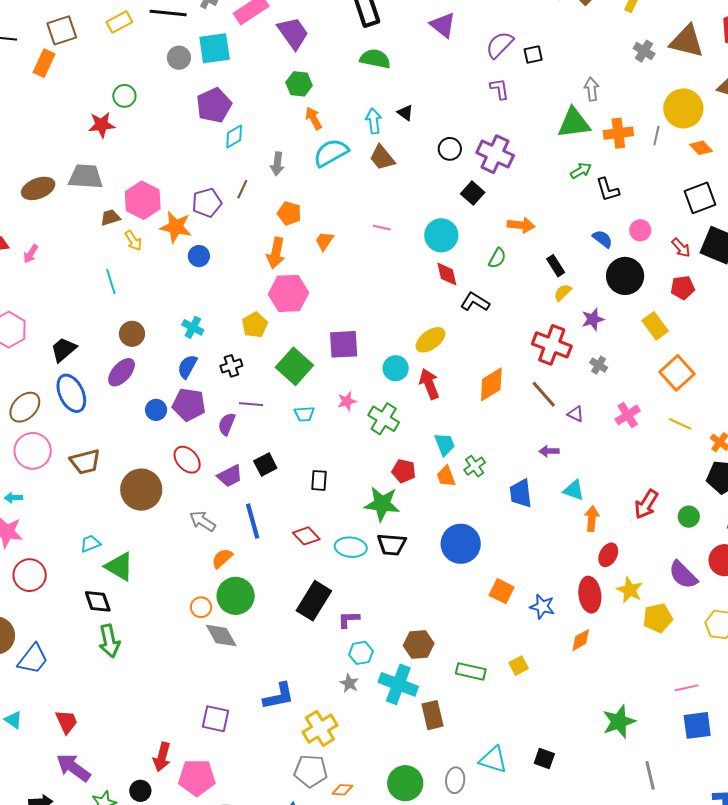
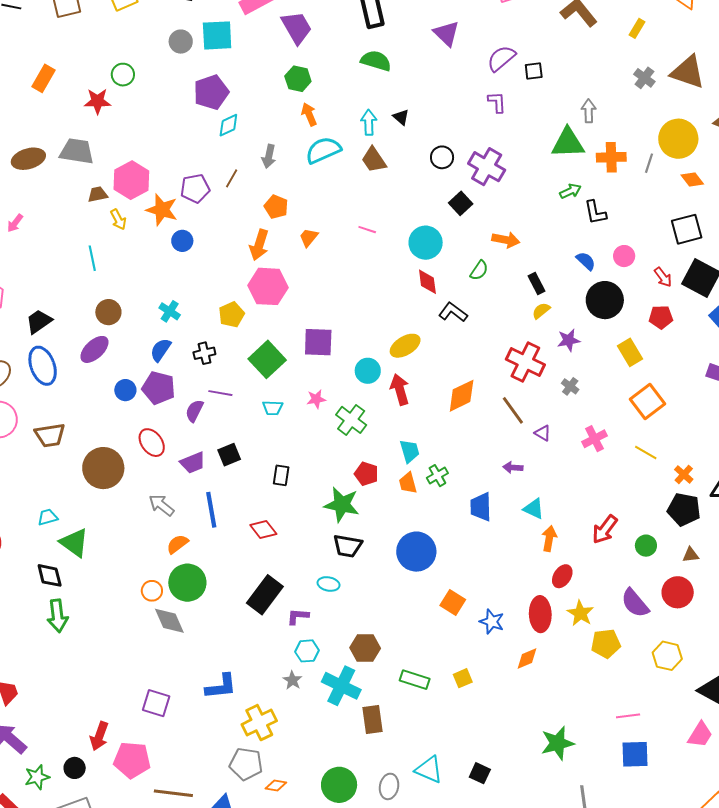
orange rectangle: (44, 63) -> (44, 78), moved
cyan ellipse: (351, 547) -> (329, 584), moved, size x0.7

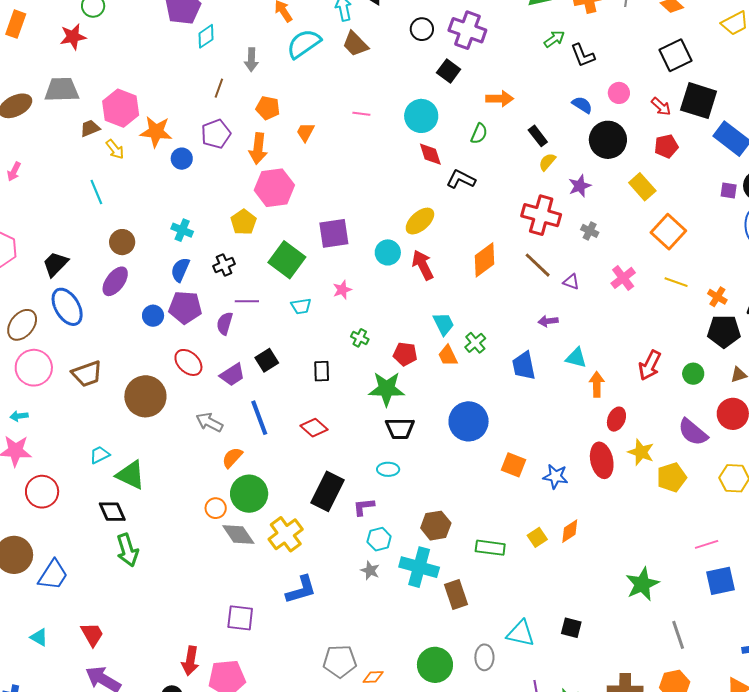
purple pentagon: (195, 188) -> (216, 134), moved
green cross: (351, 420) -> (360, 338), moved, size x0.6
orange diamond: (527, 658) -> (570, 531), moved
yellow cross: (259, 723) -> (286, 534), moved

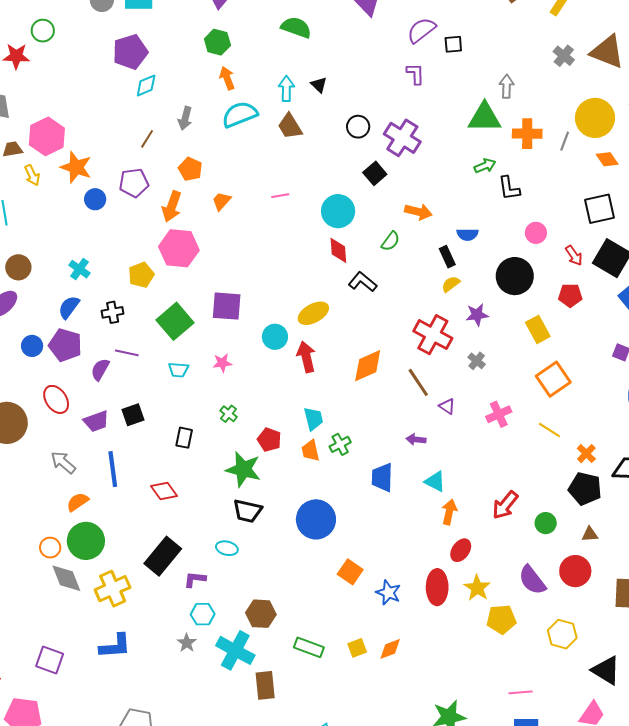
blue semicircle: (582, 105) -> (467, 234), moved, turned 135
pink line: (361, 114) -> (280, 196), turned -30

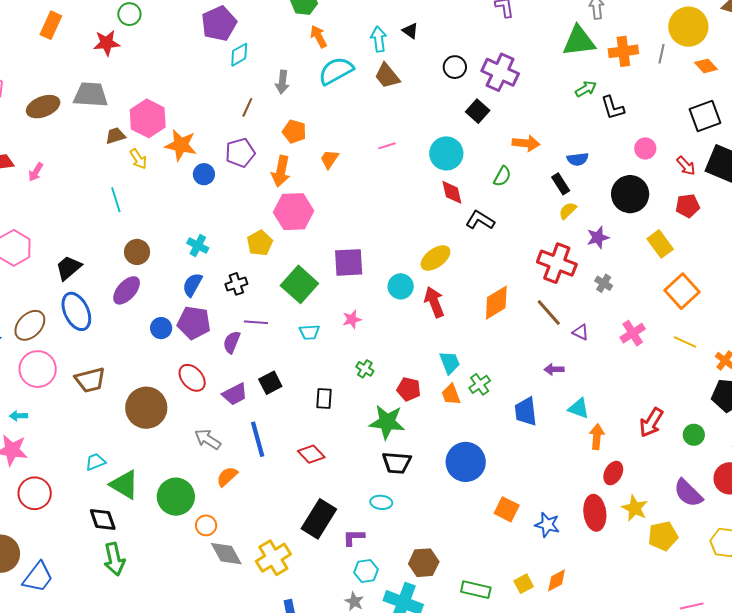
green circle: (86, 541) -> (176, 497), moved

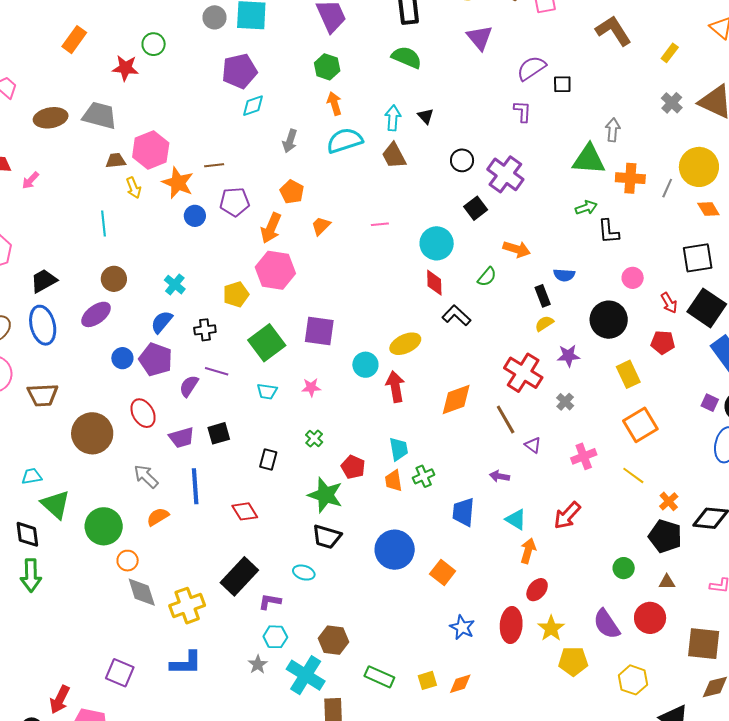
brown line: (247, 107) -> (214, 165), moved, turned 48
red arrow: (651, 422) -> (567, 515), moved
orange square: (507, 509) -> (443, 572), moved

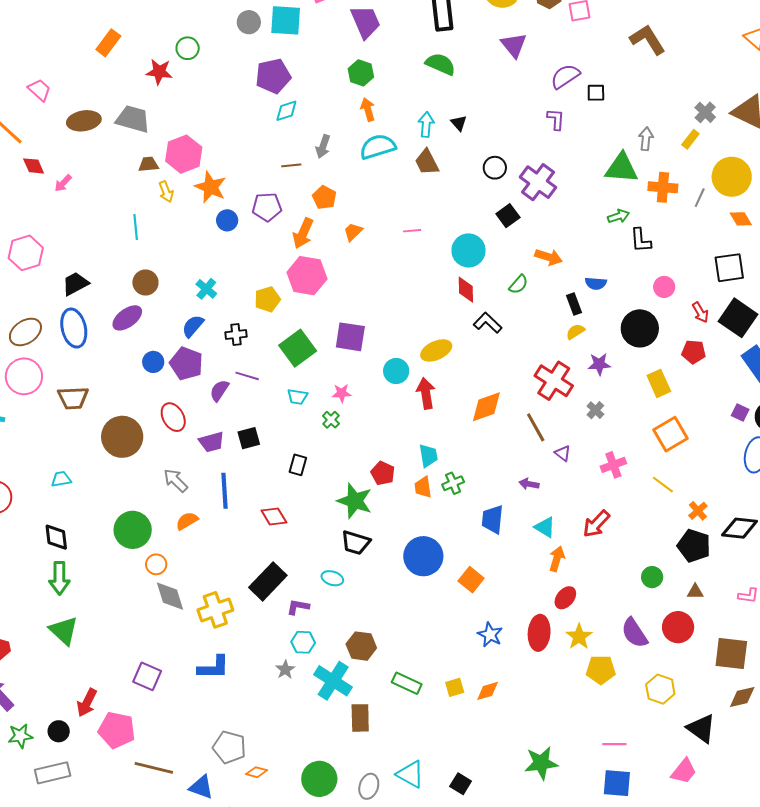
yellow rectangle: (670, 53) -> (690, 139), moved
brown line: (214, 165) -> (291, 165), moved
green cross: (314, 439) -> (331, 420), moved
green triangle: (55, 504) -> (64, 631), moved

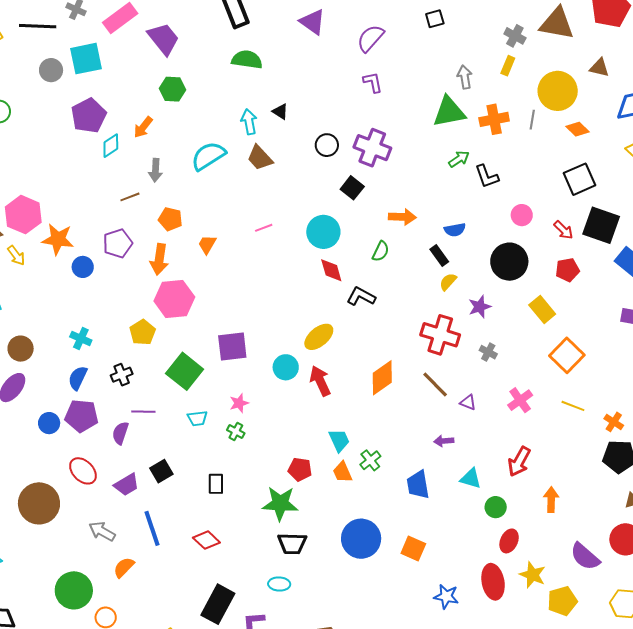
black square: (596, 93) -> (435, 19), moved
orange arrow: (368, 109) -> (143, 127), moved, turned -110
orange arrow: (557, 559) -> (551, 500), moved
green circle: (652, 577) -> (496, 507), moved

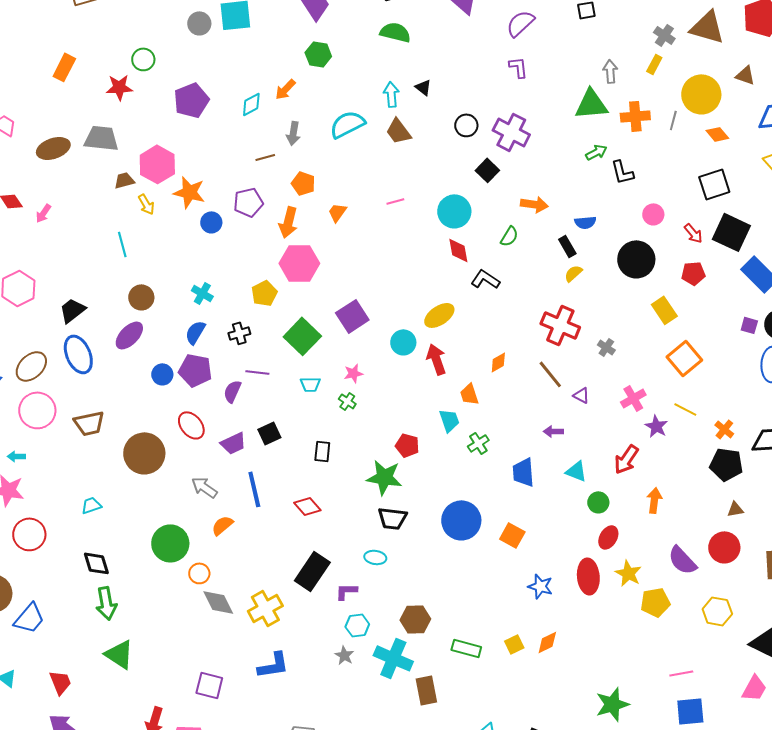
purple pentagon: (89, 116) -> (191, 100), moved
purple star: (480, 307) -> (656, 426), moved, turned -30
purple square: (232, 346) -> (352, 316), turned -32
orange diamond: (382, 378) -> (498, 362), size x0.6
orange trapezoid: (342, 472) -> (469, 394), moved

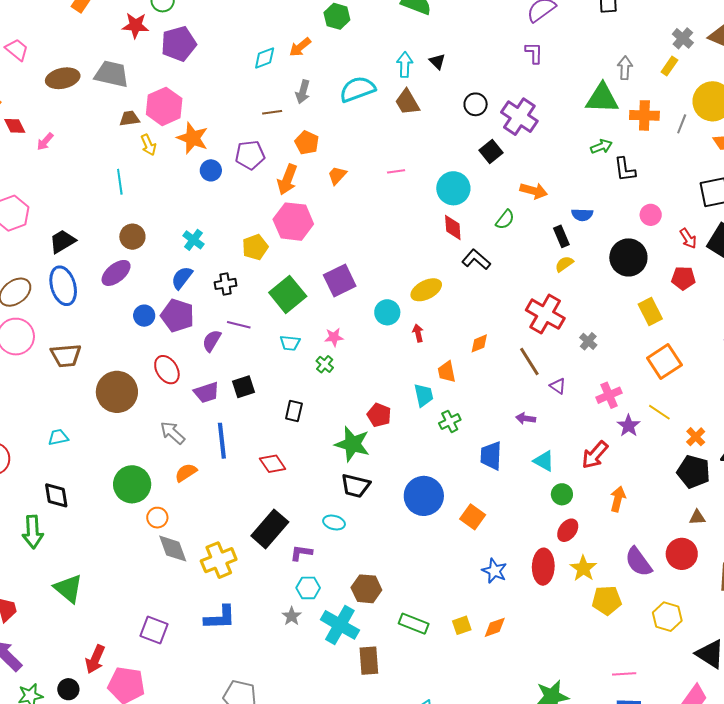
purple pentagon: (191, 100) -> (179, 44), moved
red arrow: (436, 359) -> (418, 333), size x0.6
green arrow: (106, 603) -> (33, 532), moved

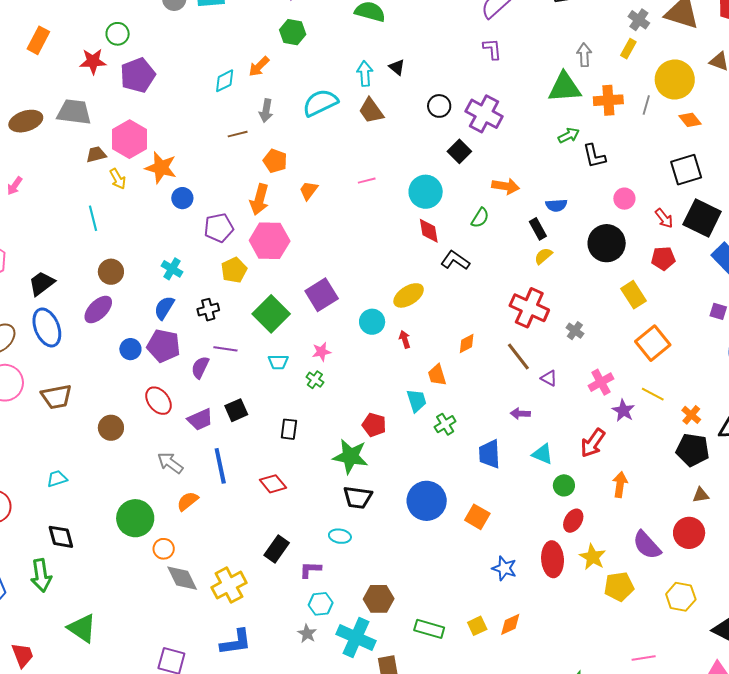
purple pentagon: (250, 155) -> (219, 228), moved
brown circle: (117, 392) -> (111, 428), size x0.6
black rectangle: (270, 529) -> (277, 549), size x0.7

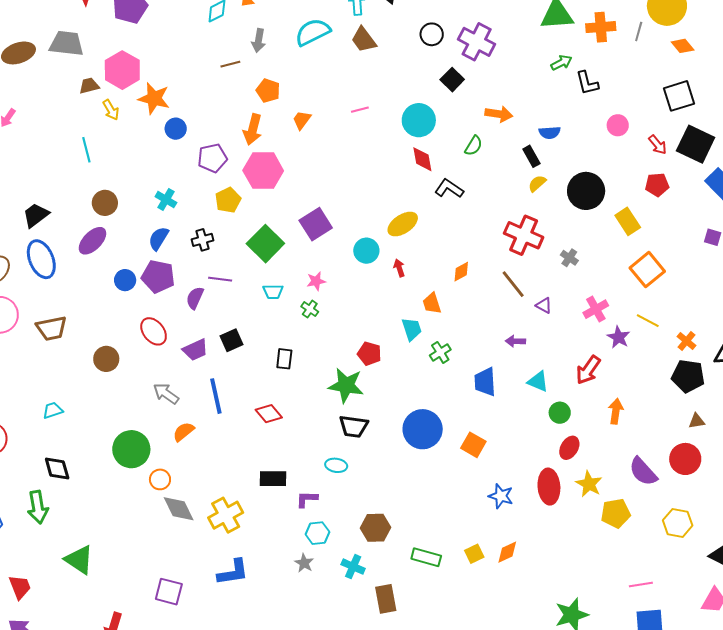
black circle: (607, 243) -> (586, 191), moved
black rectangle: (277, 549) -> (273, 479), turned 56
cyan cross: (356, 637) -> (353, 567), size x0.6

